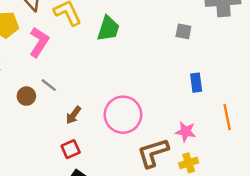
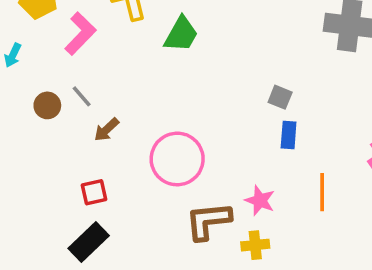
gray square: (183, 31) -> (280, 97), moved
brown arrow: (73, 115) -> (106, 130), moved

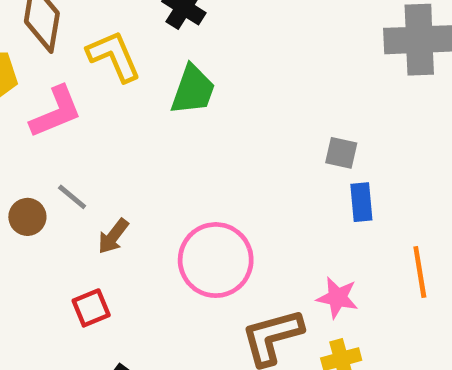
pink L-shape: (80, 34) -> (56, 112), turned 33
red square: (94, 192) -> (91, 308), moved

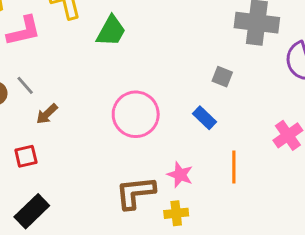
gray square: (341, 153) -> (222, 77), moved
blue rectangle: (361, 202) -> (204, 118), turned -50
pink circle: (216, 260) -> (136, 114), moved

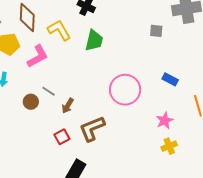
gray square: (222, 77) -> (156, 31), moved
pink star: (180, 175) -> (165, 121), turned -30
brown L-shape: (135, 193) -> (92, 129), moved

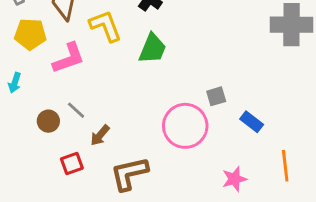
gray square: (156, 31) -> (216, 96), moved, turned -32
red square: (62, 137) -> (72, 163), moved

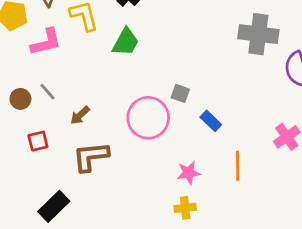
gray square: (216, 96) -> (180, 93), turned 30
brown arrow: (100, 135) -> (80, 115), moved

